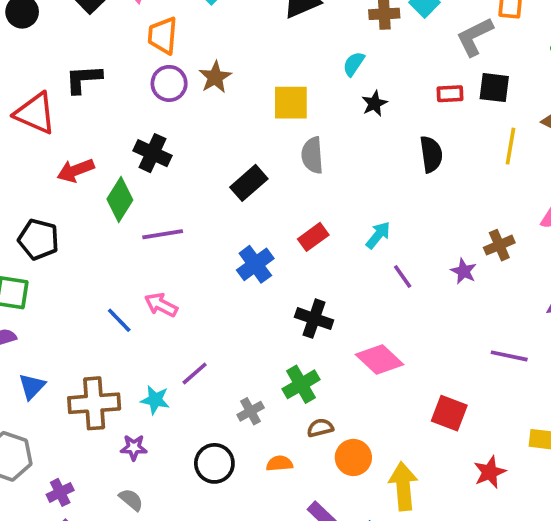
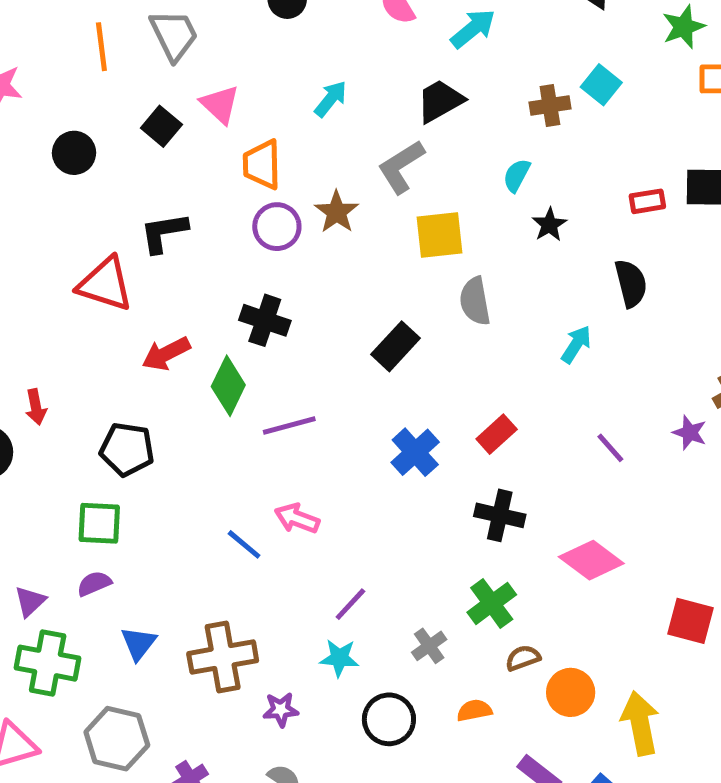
gray L-shape: (475, 37) -> (401, 167), moved
cyan arrow: (378, 235) -> (576, 344), moved
red rectangle: (313, 237) -> (497, 434), moved
cyan star: (155, 400) -> (339, 658), moved

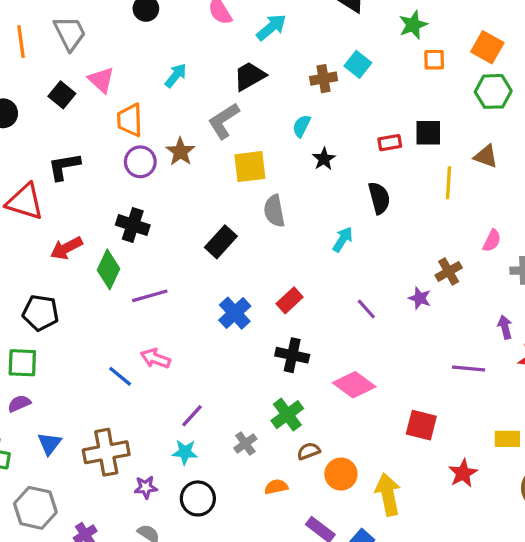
black circle: (389, 719) -> (198, 498), moved

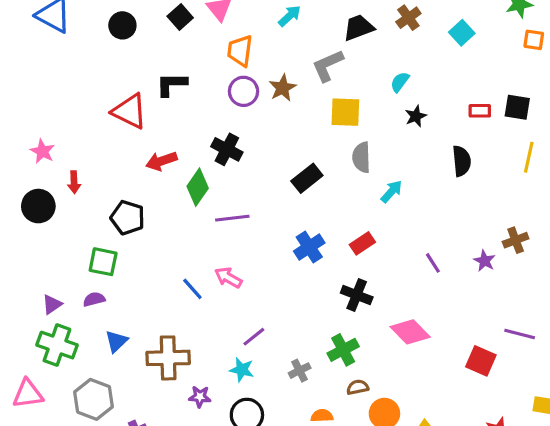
brown cross: (324, 79) -> (408, 18), moved, turned -35
cyan arrow: (343, 239) -> (392, 191), moved
red square: (421, 425) -> (481, 361), moved

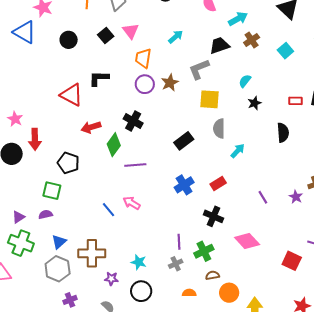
red arrow: (74, 182) -> (35, 139), size x1.5
purple line: (254, 337) -> (179, 242), moved, turned -56
gray hexagon: (94, 399) -> (58, 269), moved

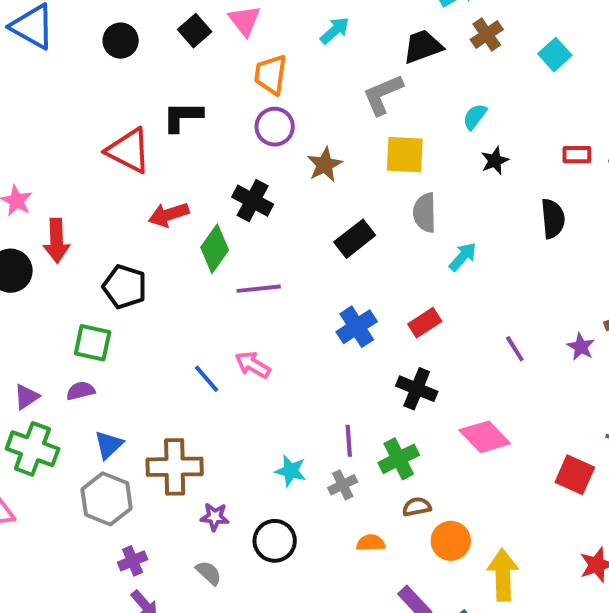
brown star: (170, 83) -> (325, 165), moved
cyan star: (139, 262) -> (291, 471), moved

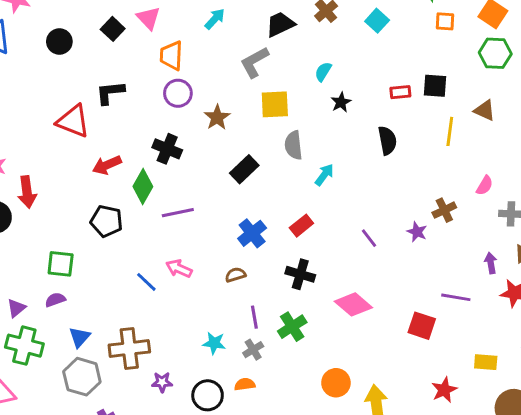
black pentagon: (125, 287) -> (106, 221), moved
brown semicircle: (417, 507) -> (236, 275), moved
orange semicircle: (371, 543) -> (245, 384), moved

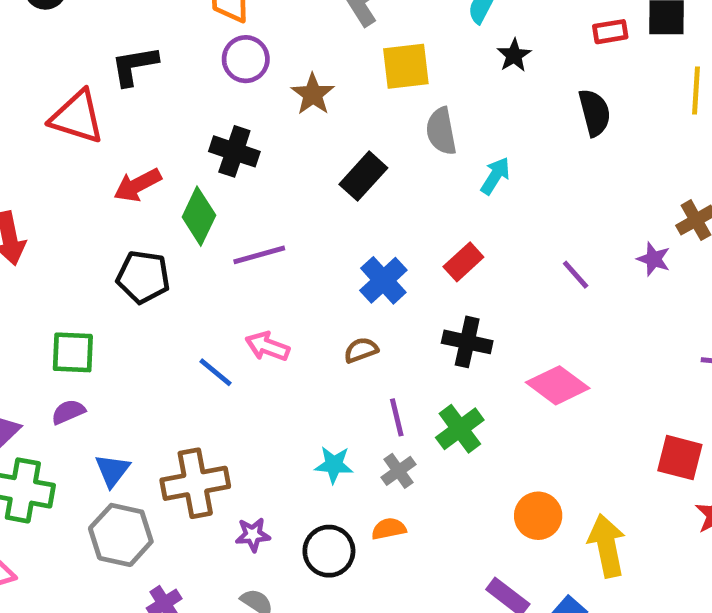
red square: (422, 326) -> (680, 458), moved

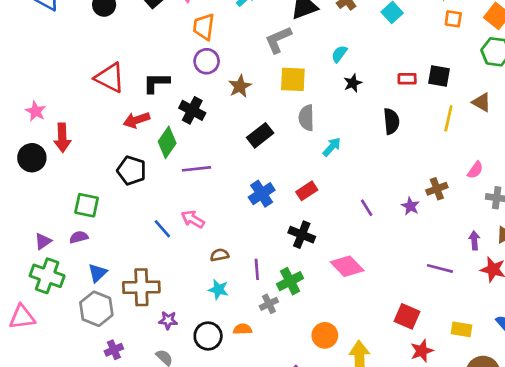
black L-shape: (134, 66) -> (156, 83), moved
brown semicircle: (361, 350) -> (220, 255), moved
gray cross: (398, 471) -> (269, 304), moved

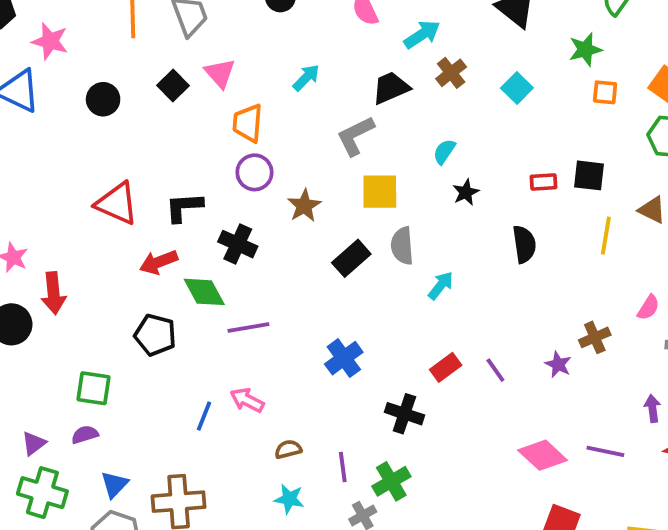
black rectangle: (260, 135) -> (351, 258), moved
green diamond: (167, 142) -> (204, 292), turned -60
red rectangle: (307, 191) -> (446, 367), moved
blue line: (162, 229) -> (204, 416), turned 66
pink diamond: (347, 266) -> (543, 455), moved

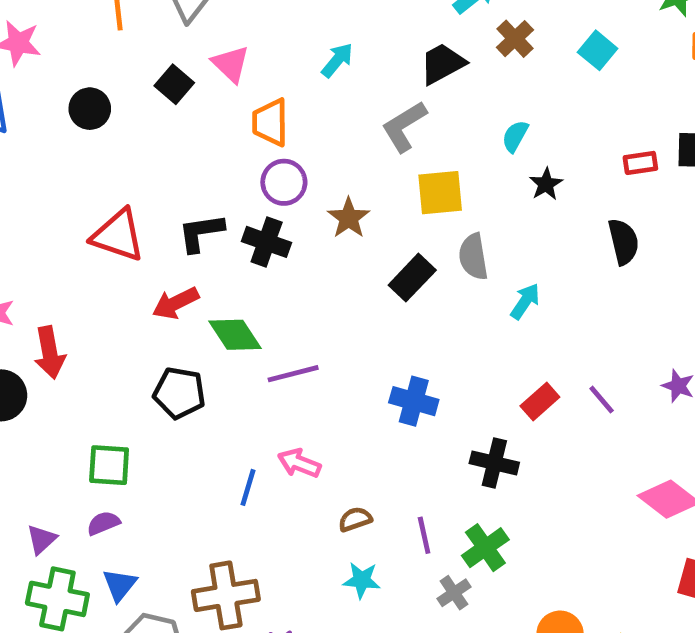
black cross: (238, 244) -> (267, 242), moved
blue cross: (344, 358) -> (414, 401), turned -33
blue triangle: (114, 484) -> (120, 585), moved

